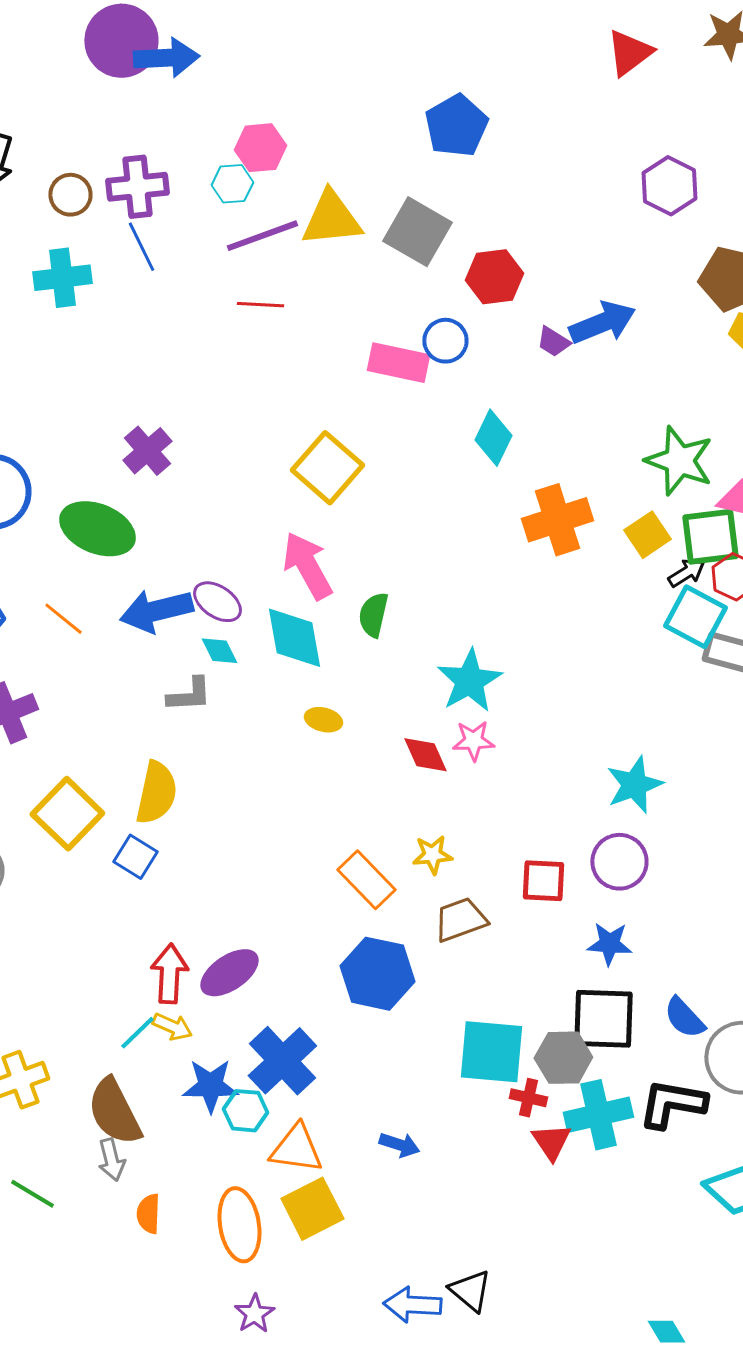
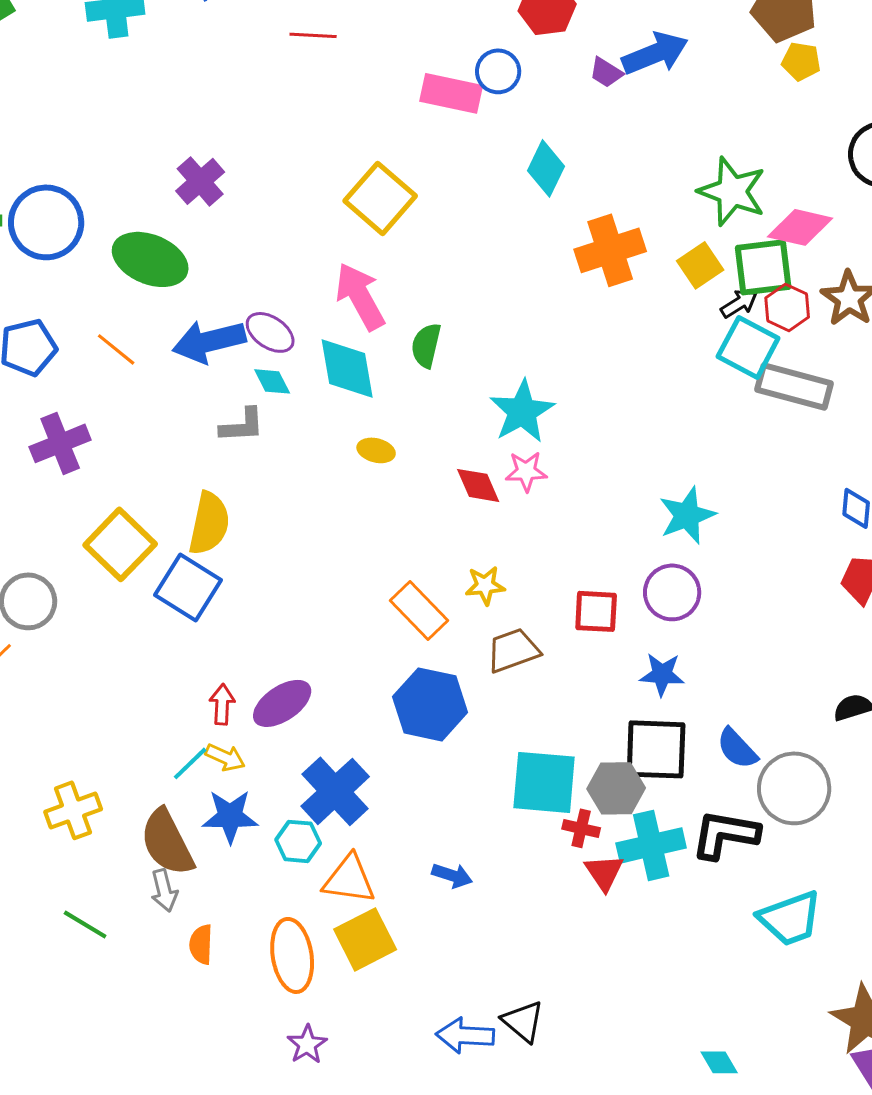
blue square: (135, 857) -> (188, 587), size x1.5
red arrow: (169, 974) -> (222, 704), size x0.7
blue star: (210, 1086) -> (230, 816), moved

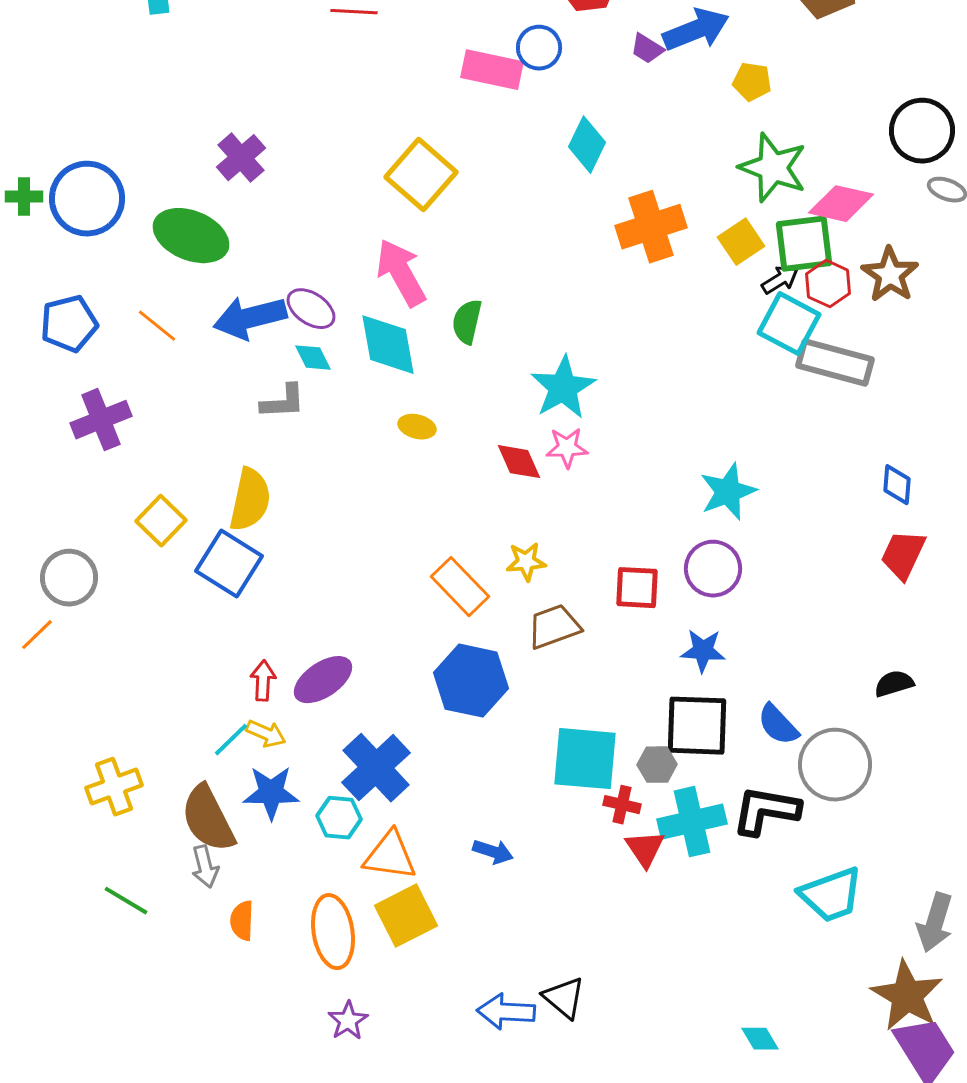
yellow pentagon: (801, 61) -> (752, 82), moved
yellow square: (120, 544) -> (161, 521), size x0.7
gray hexagon: (616, 788) -> (657, 765), size x0.7

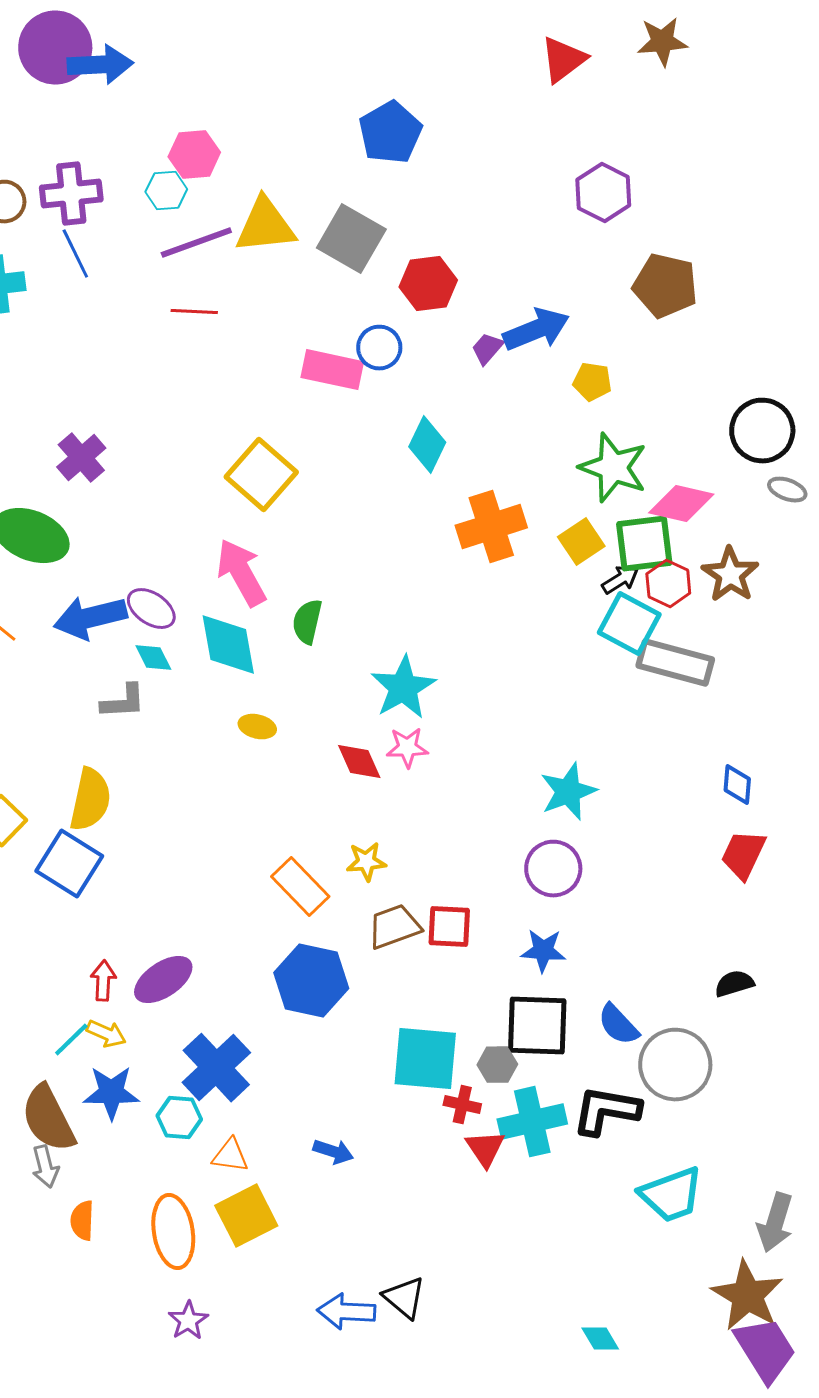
purple trapezoid: (647, 49) -> (487, 349), turned 99
red square: (637, 588) -> (449, 927), moved
orange triangle: (390, 856) -> (230, 1156), size x0.7

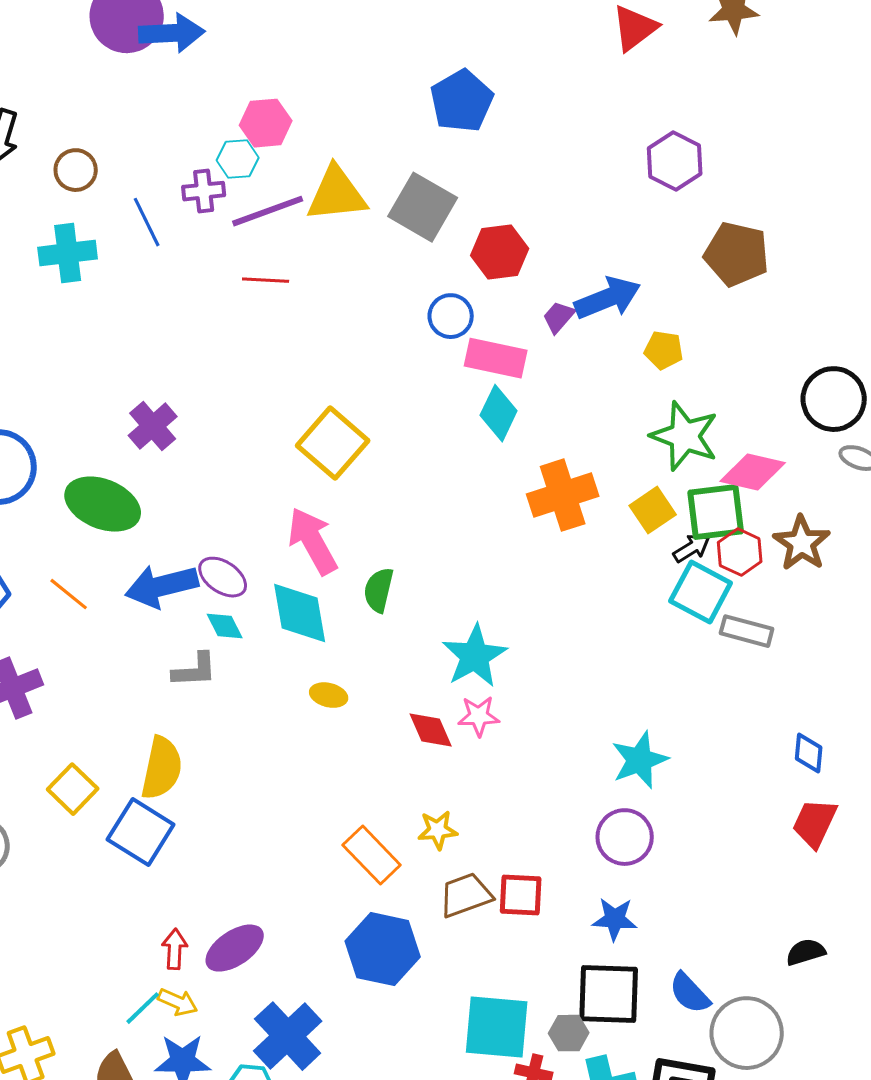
purple cross: (71, 194) -> (204, 191), moved, size x0.7
pink rectangle: (332, 370) -> (496, 358), moved
gray rectangle: (675, 663) -> (747, 631), size x0.7

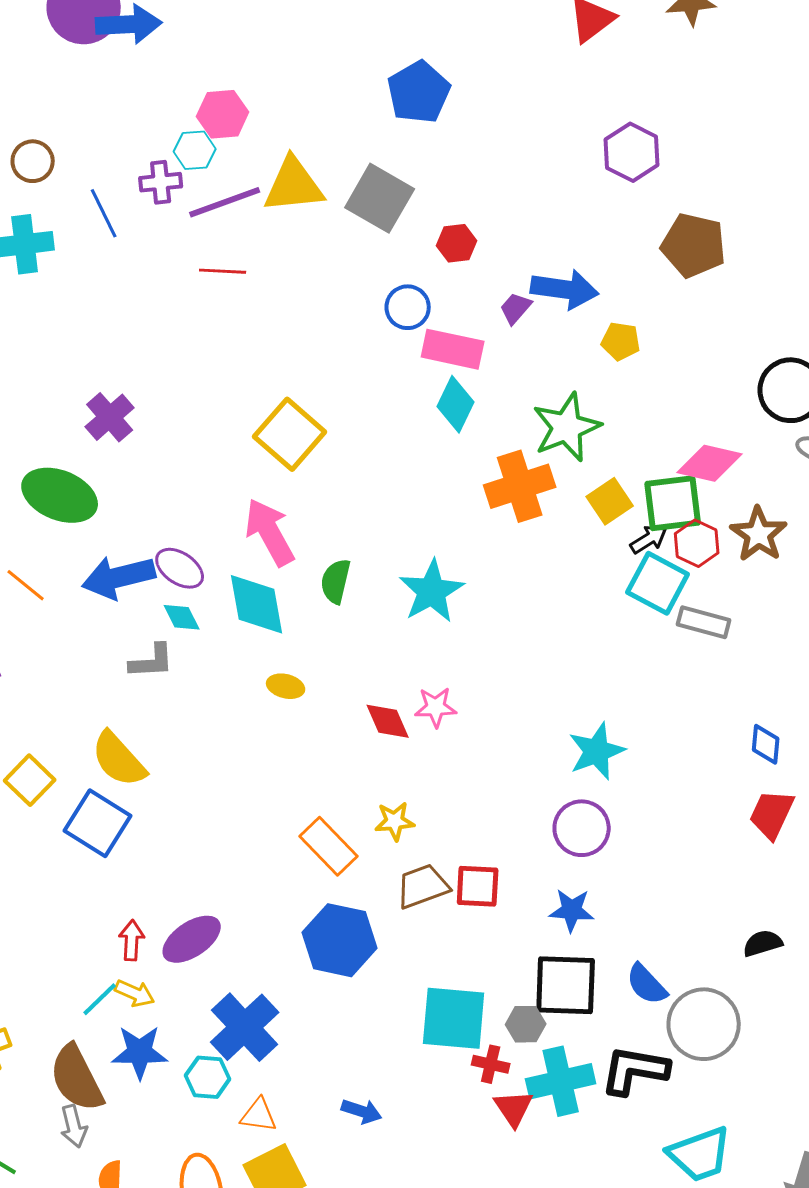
red hexagon: (500, 252) -> (457, 243), size x0.7
blue arrow: (608, 298) -> (565, 289), turned 30
green star: (685, 436) -> (567, 427), moved, turned 30
cyan star: (475, 656) -> (432, 591), moved
yellow semicircle: (162, 768) -> (119, 759), turned 126

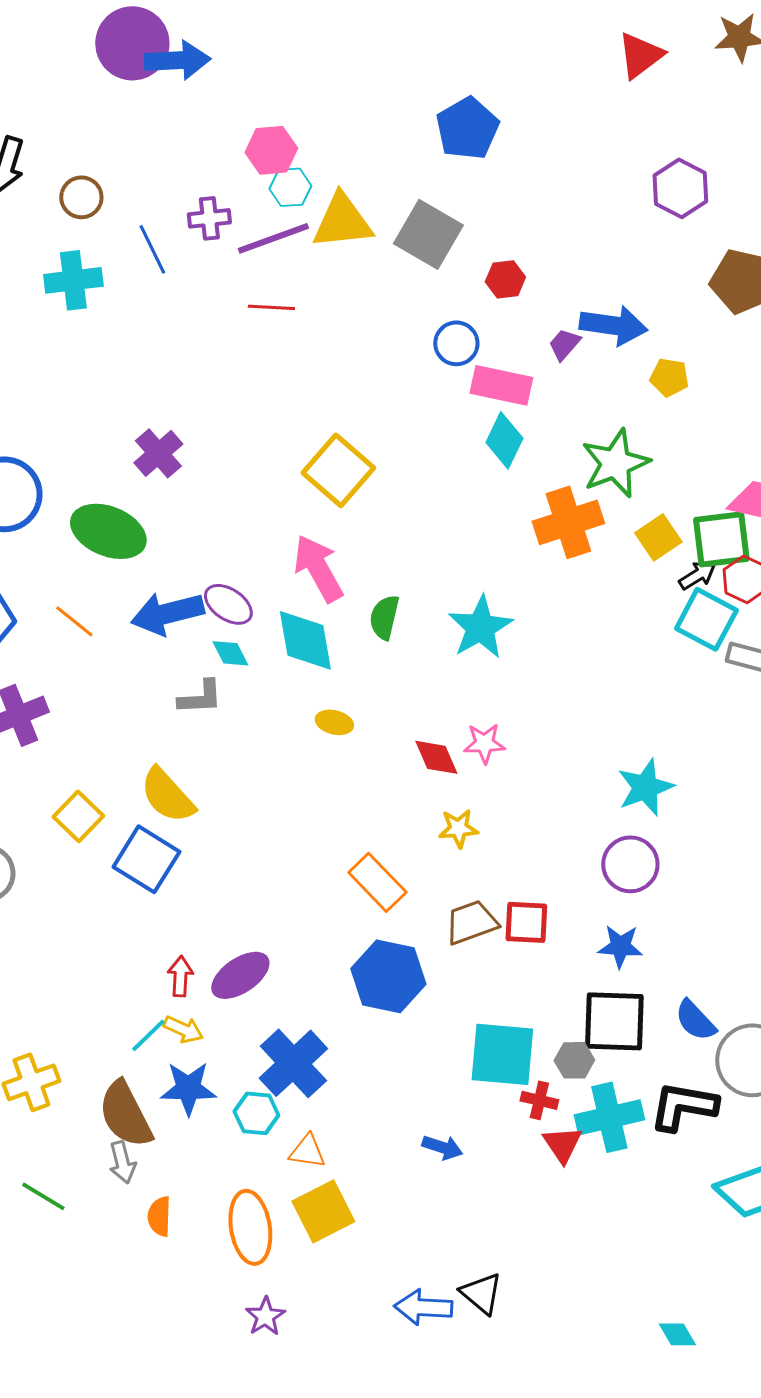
cyan hexagon: (195, 150) -> (290, 187), moved
yellow star: (395, 821) -> (458, 828), moved
blue arrow: (362, 1111) -> (442, 1147), moved

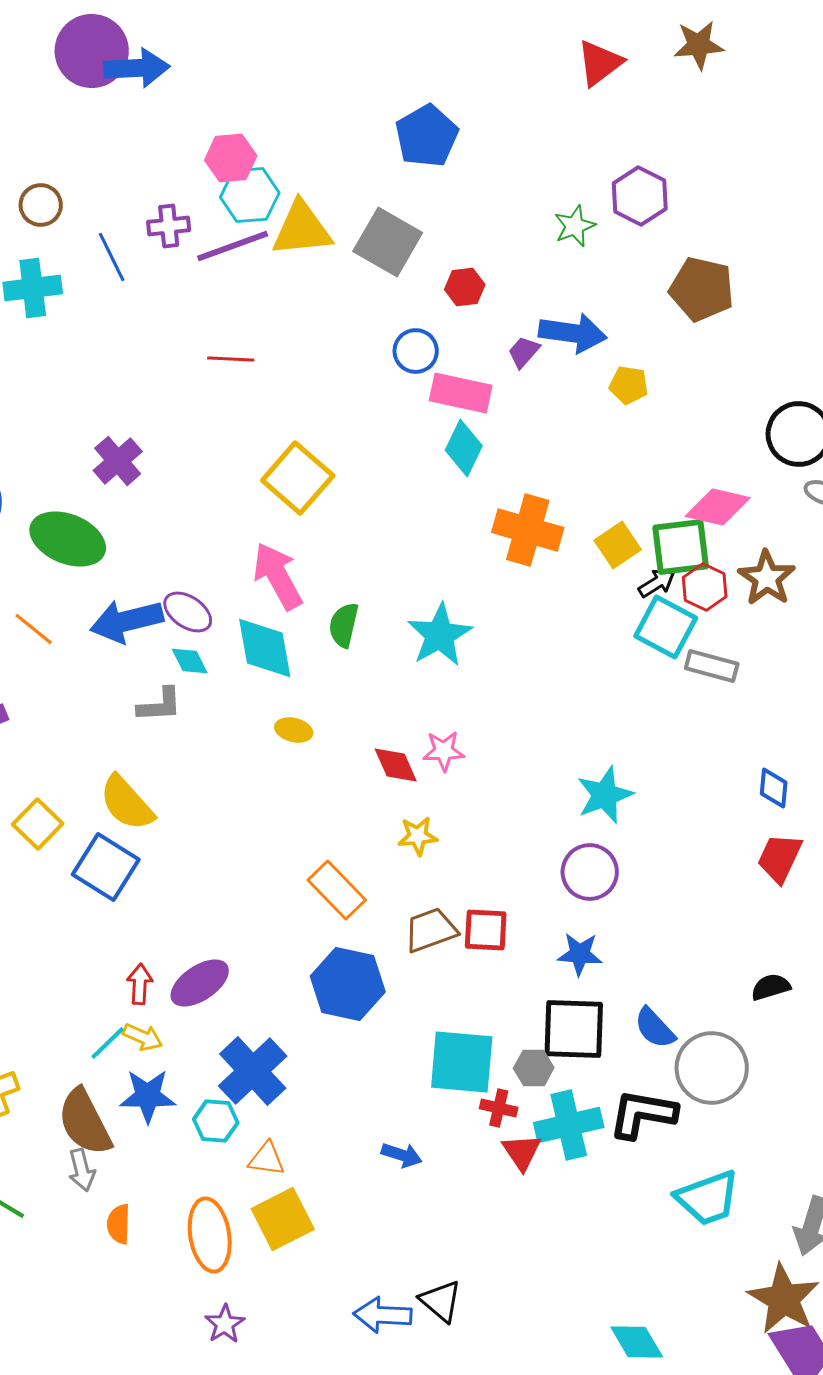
cyan hexagon: (290, 187) -> (250, 195), size x1.4
red line: (271, 307) -> (231, 359), moved
green star: (615, 463) -> (575, 226), moved, size x0.6
orange cross: (568, 522) -> (528, 530), turned 34
cyan diamond: (677, 1334) -> (637, 1342), size x1.4

